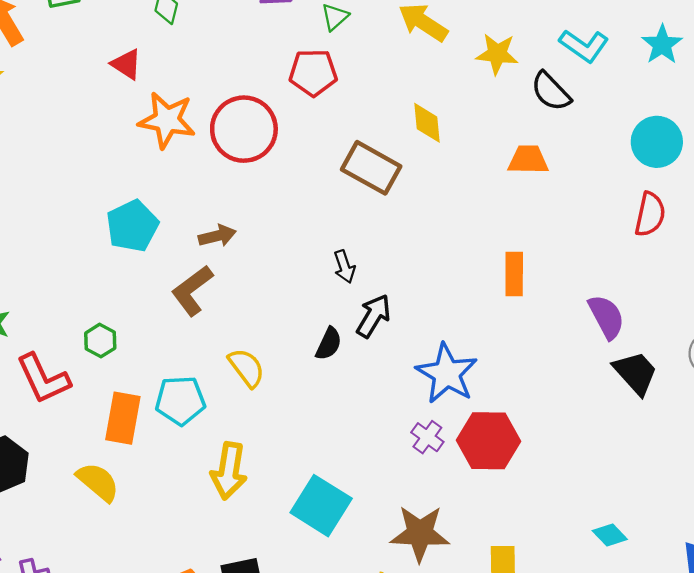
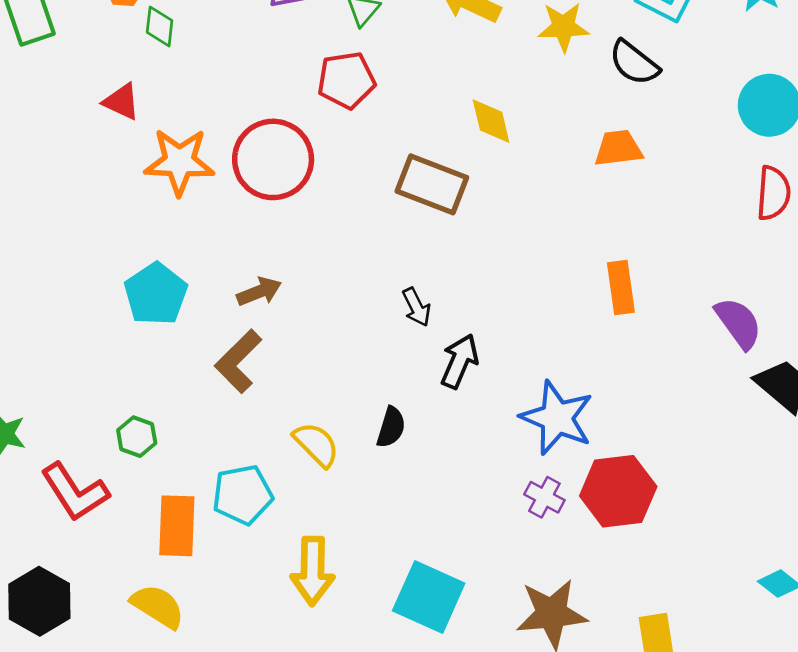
black semicircle: (329, 344) -> (391, 427), moved

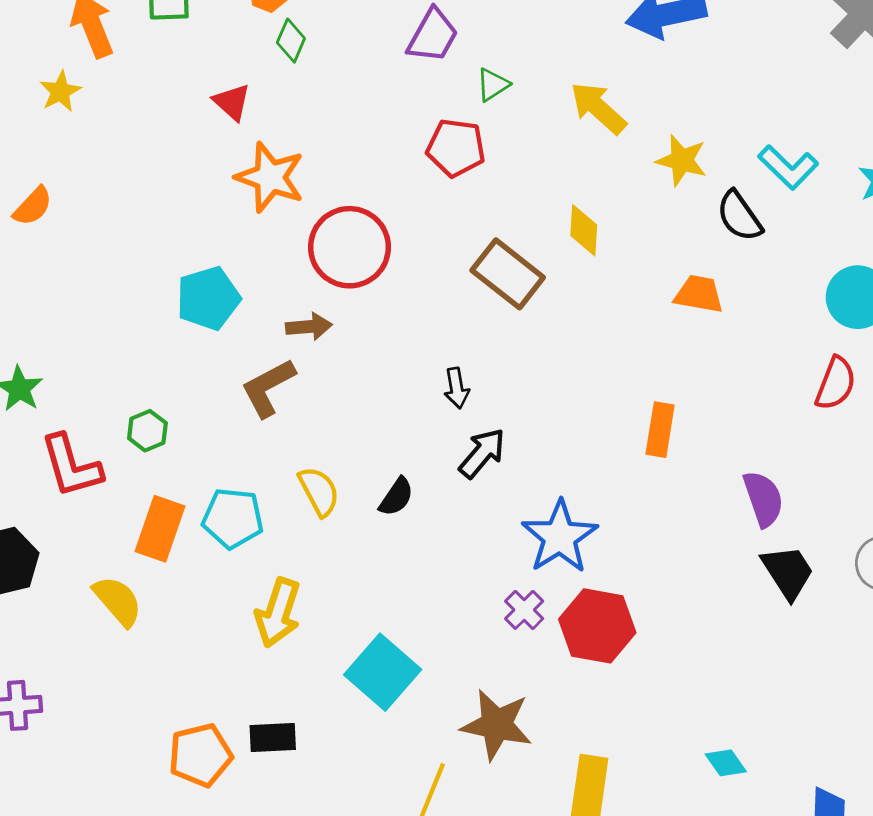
red circle: (273, 159) -> (350, 247), moved

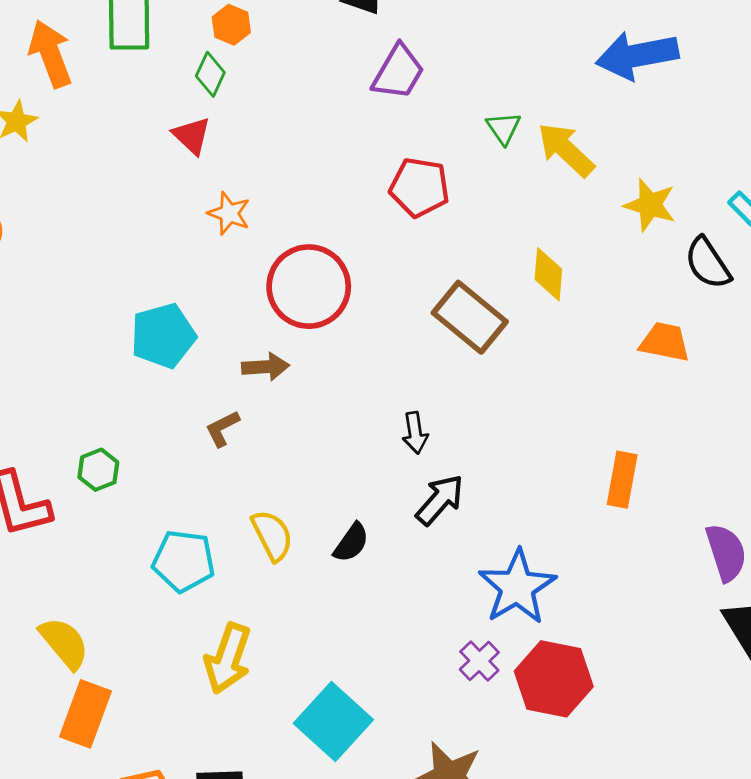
green diamond: (291, 41) -> (210, 74), moved
green triangle: (493, 85) -> (504, 128), moved, turned -33
orange star: (270, 177) -> (229, 213), size x0.6
brown L-shape: (268, 388) -> (222, 428), size x0.6
orange rectangle: (160, 529) -> (86, 714), moved

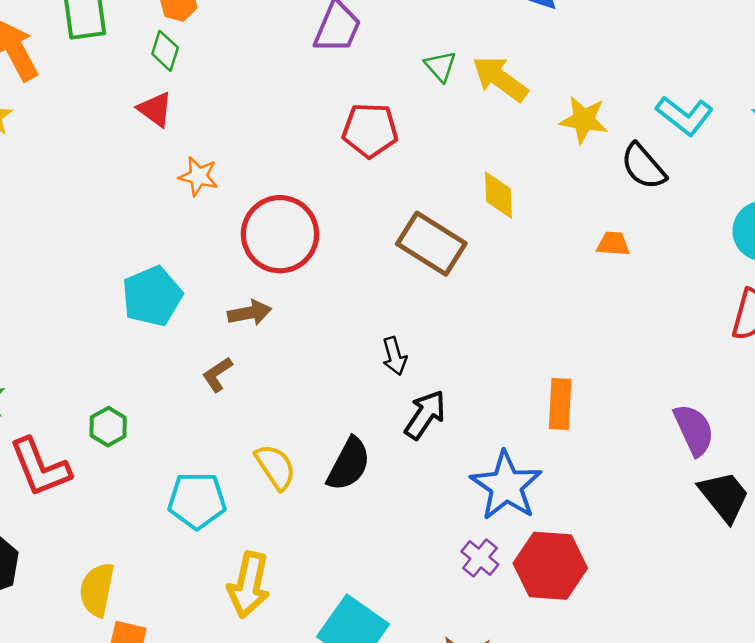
orange trapezoid: (665, 342) -> (613, 244), size x0.7
orange rectangle: (622, 480) -> (560, 404), moved
black semicircle: (351, 543) -> (349, 464), size x1.4
yellow semicircle: (64, 643) -> (97, 590), turned -122

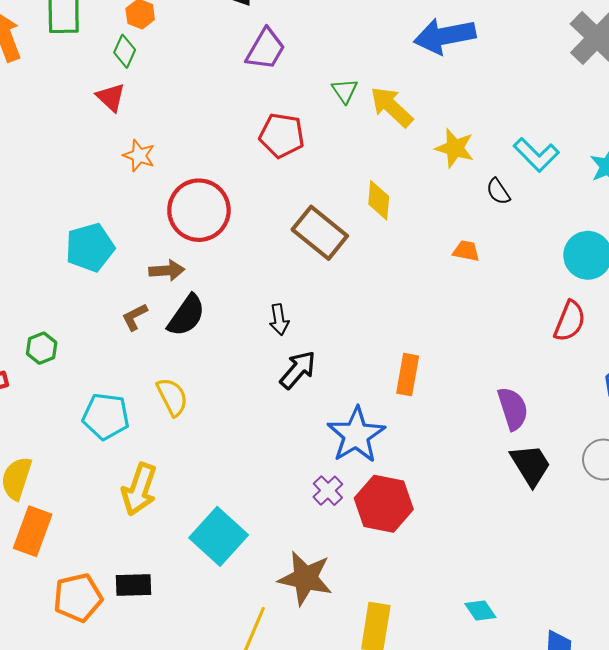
black semicircle: (643, 166) -> (498, 192), size x0.7
black semicircle: (349, 464) -> (186, 315), moved

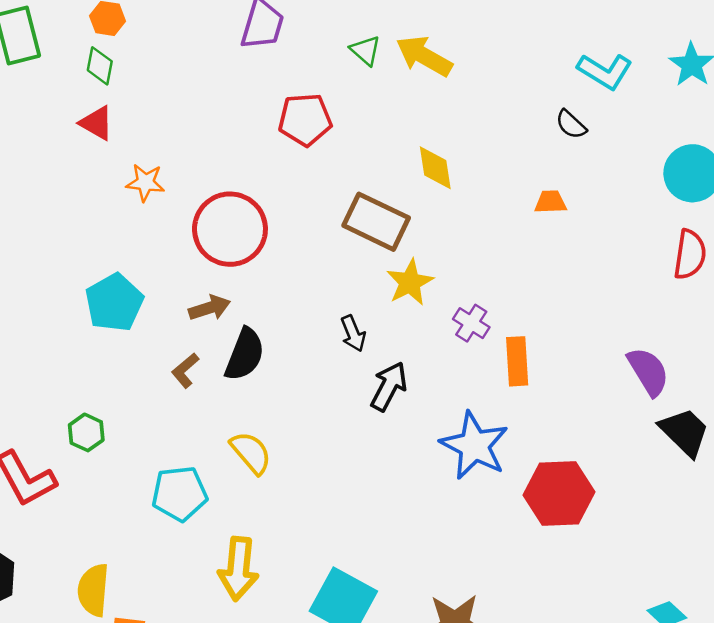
yellow star: (455, 148) -> (410, 282), moved, turned -30
purple cross: (328, 491) -> (471, 323), moved
red hexagon: (384, 504) -> (559, 493), moved

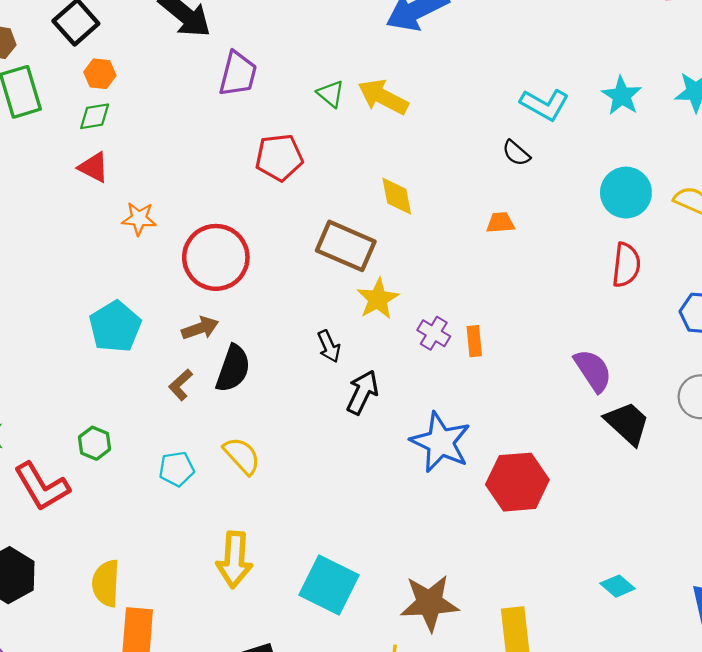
green diamond: (100, 66) -> (95, 116), turned 72
orange rectangle: (517, 361) -> (474, 341), moved, size x0.7
cyan pentagon: (180, 494) -> (177, 469), moved, size x0.7

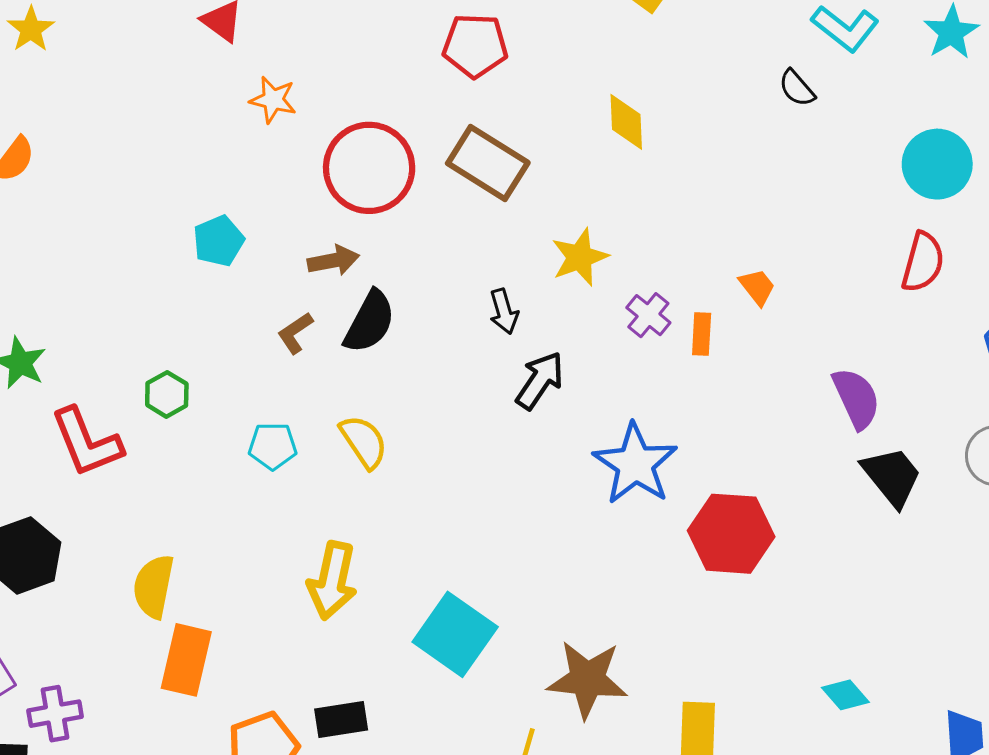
orange trapezoid: (500, 223) -> (757, 287), moved, turned 48
brown rectangle: (346, 246) -> (488, 163), moved
cyan pentagon: (115, 327) -> (219, 241), size x0.7

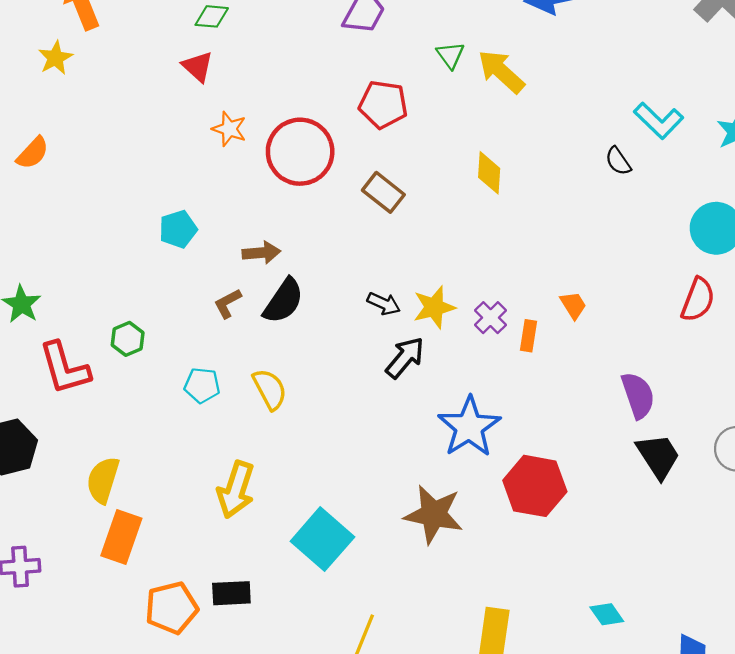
brown rectangle: (488, 163) -> (383, 192), size x0.7
red circle: (369, 168) -> (300, 152), moved
yellow star: (580, 257) -> (434, 307), moved
black arrow: (504, 311) -> (384, 304), turned -56
brown star: (587, 679) -> (434, 514), moved

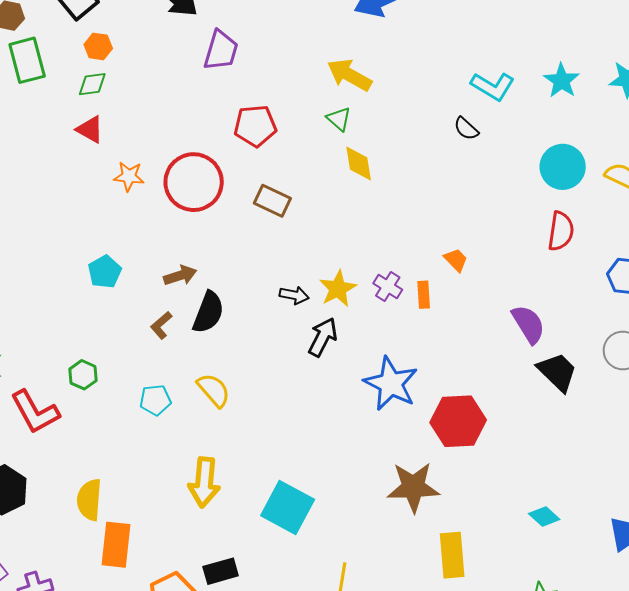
green triangle: (450, 55) -> (339, 119), moved
brown star: (434, 514) -> (413, 487), moved

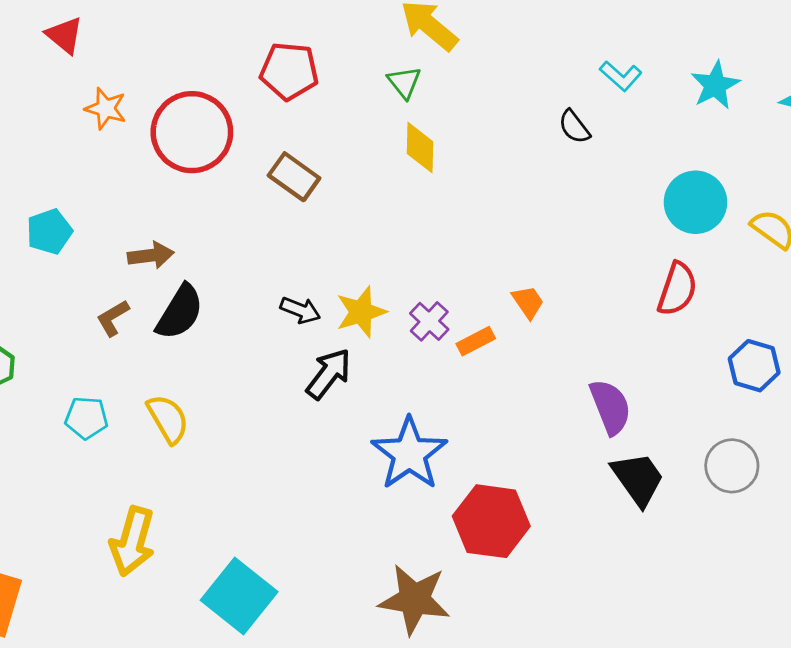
cyan L-shape: (493, 86) -> (621, 76), size x0.7
orange rectangle: (424, 295) -> (476, 341), turned 56

